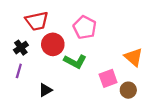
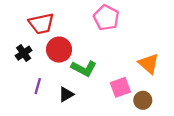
pink pentagon: (85, 27) -> (106, 18), moved
purple line: (19, 71) -> (38, 86), moved
black triangle: (45, 90) -> (66, 94), moved

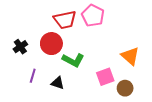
red trapezoid: (41, 24) -> (65, 20), moved
black triangle: (66, 94) -> (58, 83), turned 48

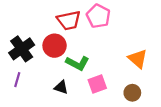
black cross: (20, 47) -> (22, 49), size x1.6
purple line: (33, 76) -> (17, 80), moved
pink square: (105, 77) -> (97, 84), moved

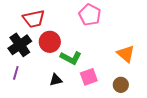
red trapezoid: (69, 20) -> (34, 19), moved
black triangle: (61, 87) -> (56, 80), turned -32

